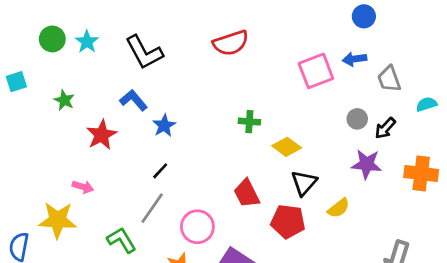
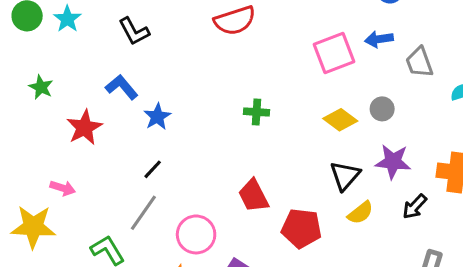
black L-shape: (144, 52) -> (134, 31), size x0.7
black arrow: (385, 128) -> (415, 207), moved
yellow diamond: (287, 147) -> (340, 120), moved
black triangle: (304, 183) -> (345, 176), moved

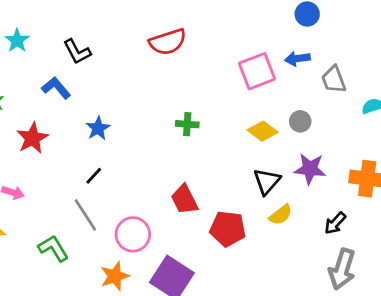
blue L-shape: (122, 87) -> (56, 88), moved
black arrow: (415, 207) -> (335, 223), moved
gray line: (143, 213) -> (85, 215), turned -68

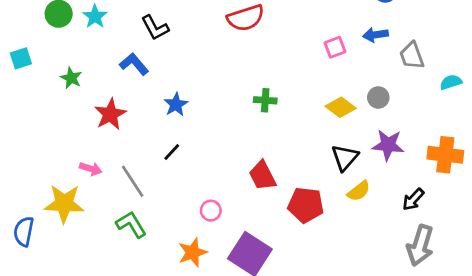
pink square: (257, 71) -> (335, 47), size x0.6
gray line: (85, 215) -> (133, 181), moved
pink circle: (133, 234) -> (211, 211), size x0.6

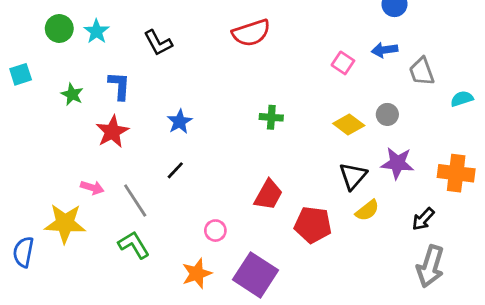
pink square: (335, 47) -> (343, 63), turned -35
blue L-shape: (134, 64) -> (119, 86), moved, turned 44
red trapezoid: (262, 176) -> (268, 195), turned -124

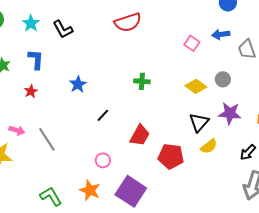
cyan star: (96, 31) -> (31, 23), moved
red star: (112, 132) -> (31, 91), size x0.6
black line: (175, 170) -> (103, 115), moved
green L-shape: (134, 245) -> (51, 196), moved
orange star: (197, 273) -> (90, 190), turned -30

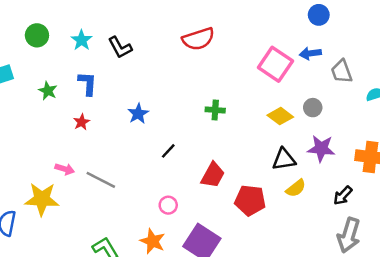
pink square: (192, 43) -> (275, 64), size x1.8
black triangle: (199, 122) -> (284, 159), turned 40
gray line: (47, 139) -> (101, 180), turned -30

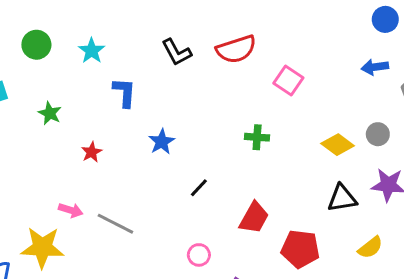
black L-shape: (120, 47) -> (177, 52), moved
pink square: (275, 64) -> (288, 81), moved, size x0.7
blue L-shape: (88, 84) -> (124, 92), moved
yellow semicircle: (296, 188) -> (370, 247), moved

